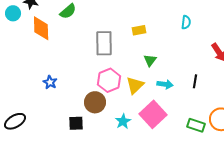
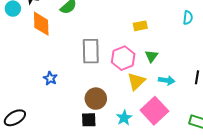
gray rectangle: (104, 43) -> (91, 51), moved
pink hexagon: (109, 80) -> (123, 58), moved
black square: (76, 123) -> (89, 120), moved

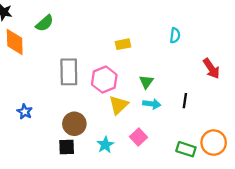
green triangle: (151, 56) -> (146, 82), moved
blue star: (50, 78) -> (25, 112), moved
pink square: (154, 111) -> (138, 137), size x0.6

